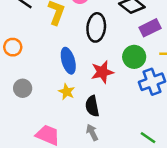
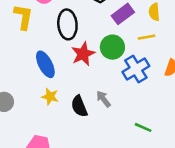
red star: (102, 72) -> (83, 54), moved
gray arrow: (92, 132) -> (103, 99), moved

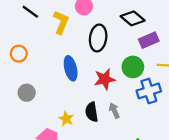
red star: (83, 54) -> (105, 79), moved
yellow star: (50, 97) -> (66, 119), moved

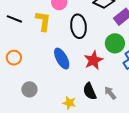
gray arrow: (114, 111) -> (110, 93), moved

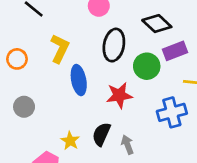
yellow L-shape: (43, 21) -> (60, 48), moved
green circle: (115, 43) -> (147, 66), moved
black semicircle: (90, 91) -> (101, 134), turned 30

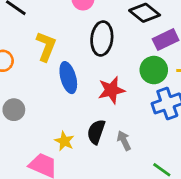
green circle: (147, 66) -> (154, 70), moved

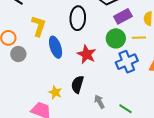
red star: (111, 90) -> (87, 54), turned -30
gray circle: (14, 110) -> (18, 54), moved
gray arrow: (124, 141) -> (99, 102), moved

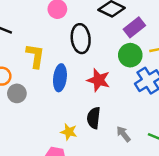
blue ellipse: (56, 47) -> (60, 78), turned 35

